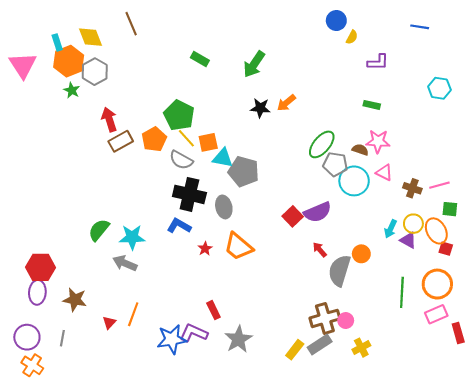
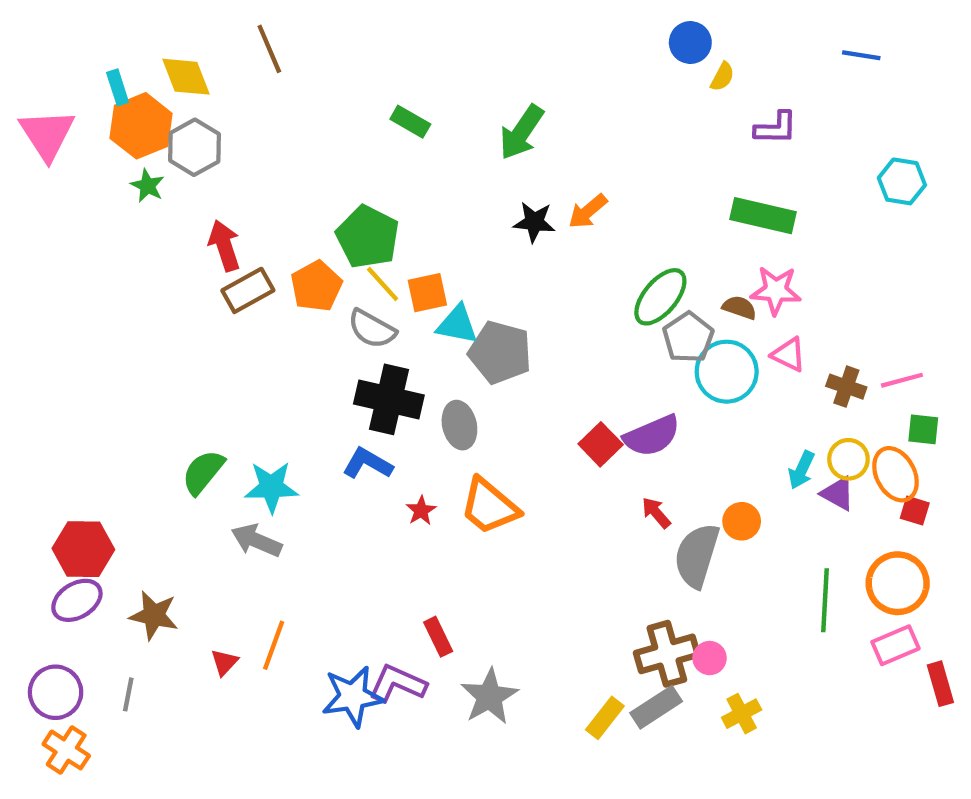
green rectangle: (372, 105) -> (763, 216), size x1.8
gray pentagon: (335, 164) -> (688, 337), turned 30
purple ellipse: (37, 292) -> (77, 600), turned 55

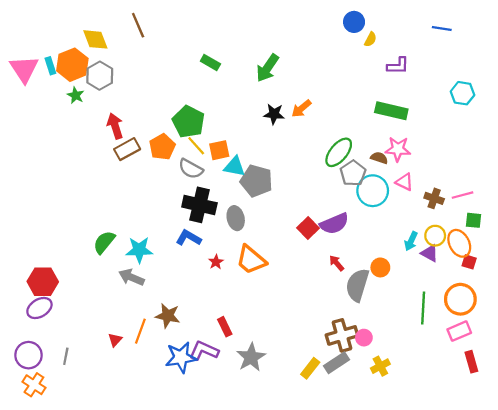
cyan rectangle: (118, 87) -> (50, 66), moved
brown star: (154, 615) -> (168, 316), moved
red rectangle: (940, 684) -> (471, 362), moved

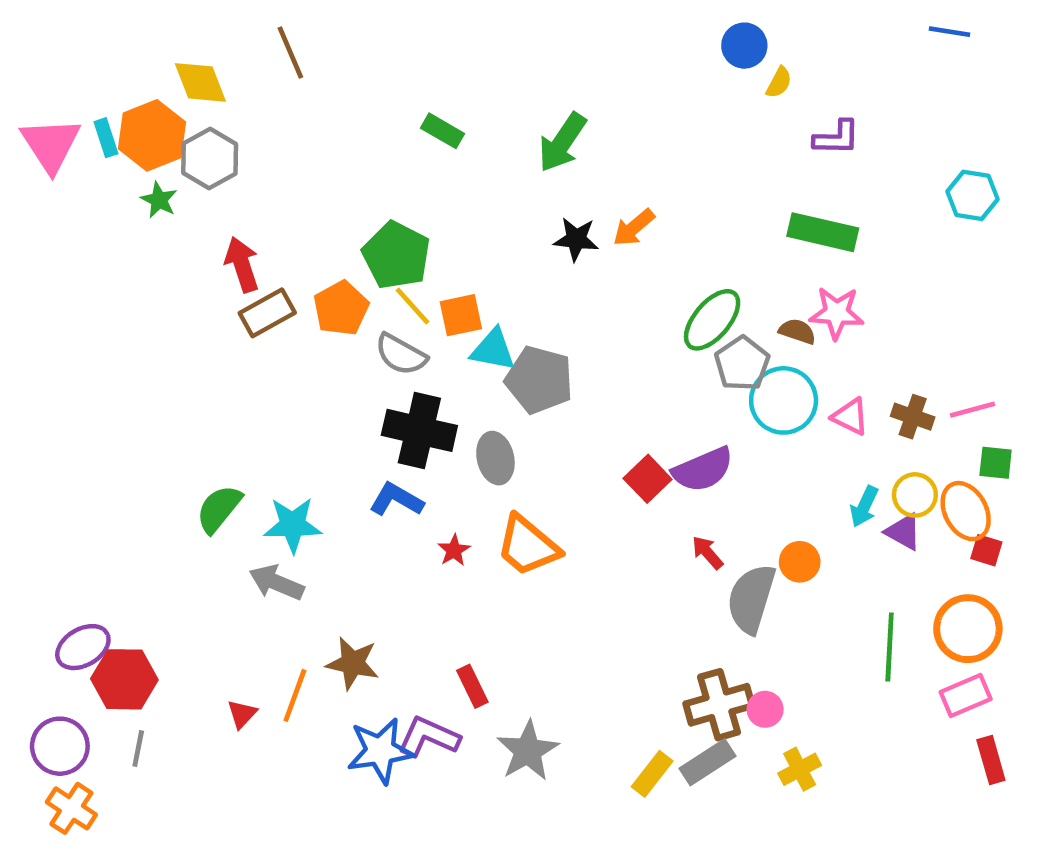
blue line: (442, 28) -> (949, 32), moved
pink triangle: (404, 182) -> (850, 417), moved
red hexagon: (43, 282) -> (124, 679), moved

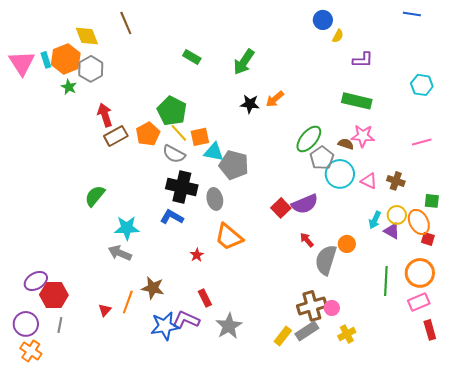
pink line: (973, 410) -> (422, 142), moved
green semicircle: (219, 509) -> (95, 196), moved
red star: (454, 550) -> (197, 255), moved

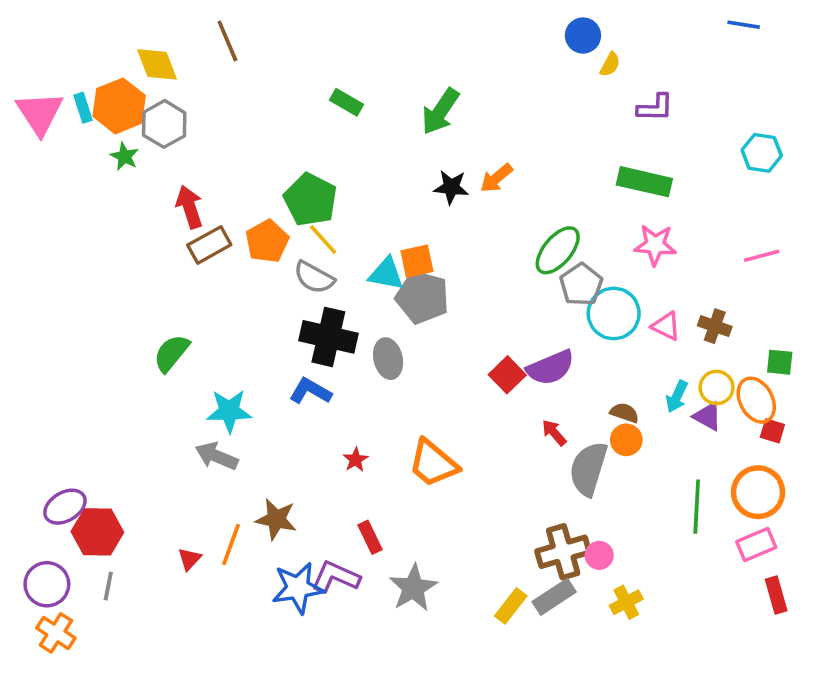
orange square: (200, 137) -> (417, 261), moved
brown semicircle: (346, 144) -> (624, 413), moved
orange trapezoid: (229, 237) -> (433, 463), moved

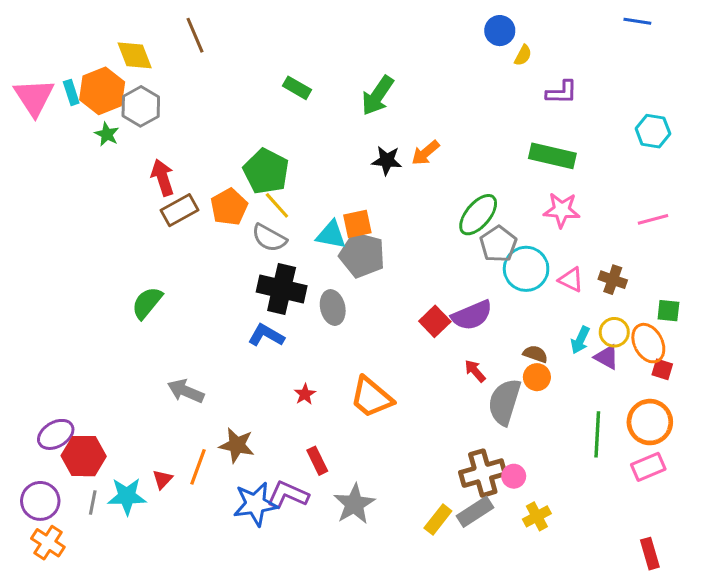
cyan star: (229, 411) -> (127, 496), moved
red rectangle: (776, 595) -> (650, 554), moved

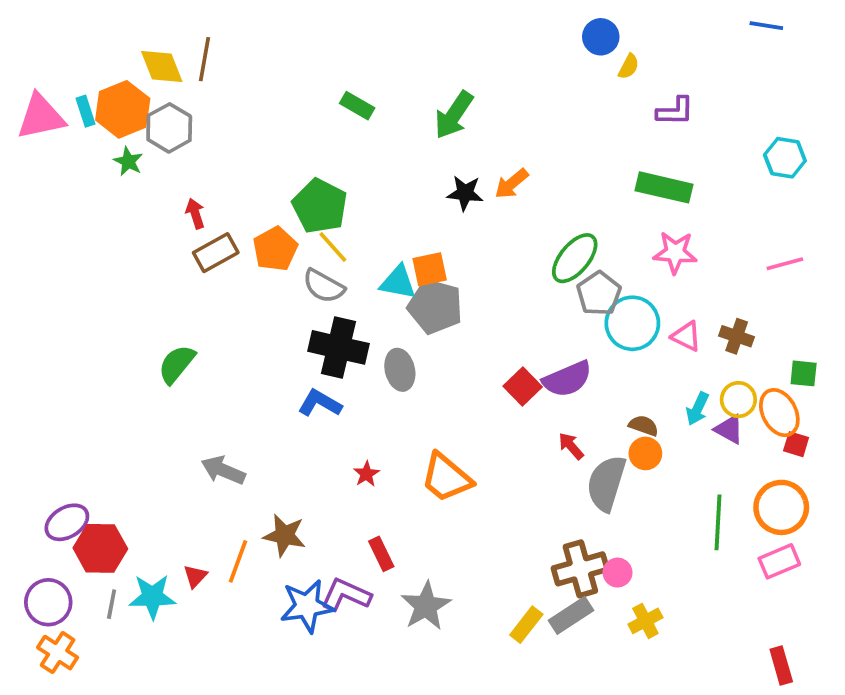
brown line: (195, 35) -> (205, 59), moved, turned 33
pink triangle: (34, 97) -> (41, 117), turned 51
red arrow: (162, 178) -> (195, 214), size x0.7

